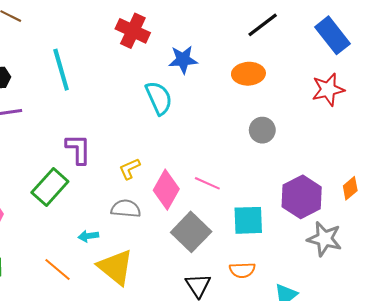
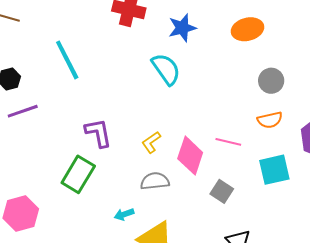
gray square: (191, 232) -> (222, 191), size x0.6
orange semicircle: (242, 270) -> (270, 120), moved

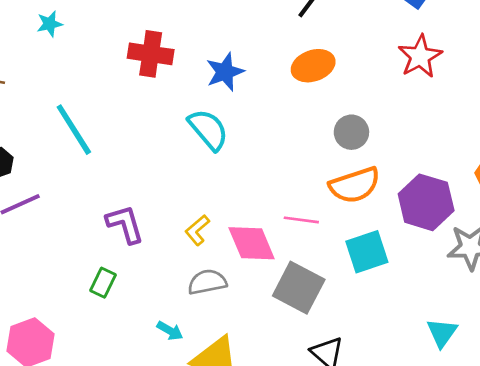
orange semicircle: (270, 120) -> (355, 185), size x1.5
pink diamond: (190, 156) -> (252, 243), turned -36
green rectangle: (78, 174) -> (103, 283), size x0.6
gray square: (222, 191) -> (299, 288), size x1.6
cyan arrow: (124, 214) -> (170, 331), turned -126

